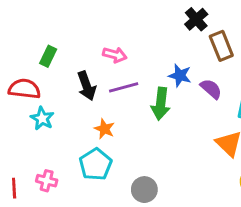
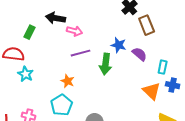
black arrow: (87, 86) -> (56, 18), moved, turned 120

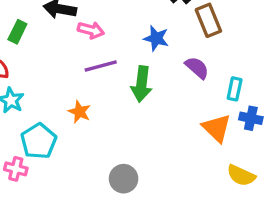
blue star: (119, 45) -> (156, 38), moved
cyan pentagon: (62, 105) -> (39, 141), moved

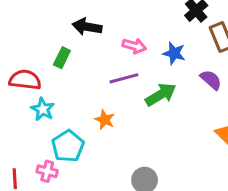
pink arrow: (91, 30) -> (134, 46), moved
green rectangle: (17, 32) -> (62, 58), moved
green arrow: (141, 84) -> (161, 95), turned -128

